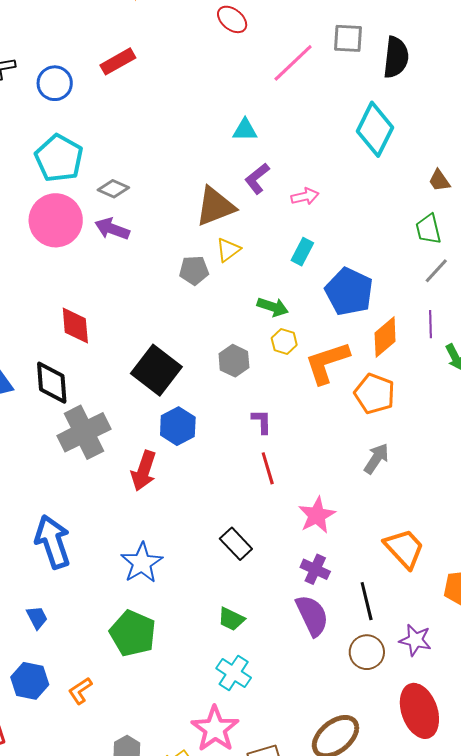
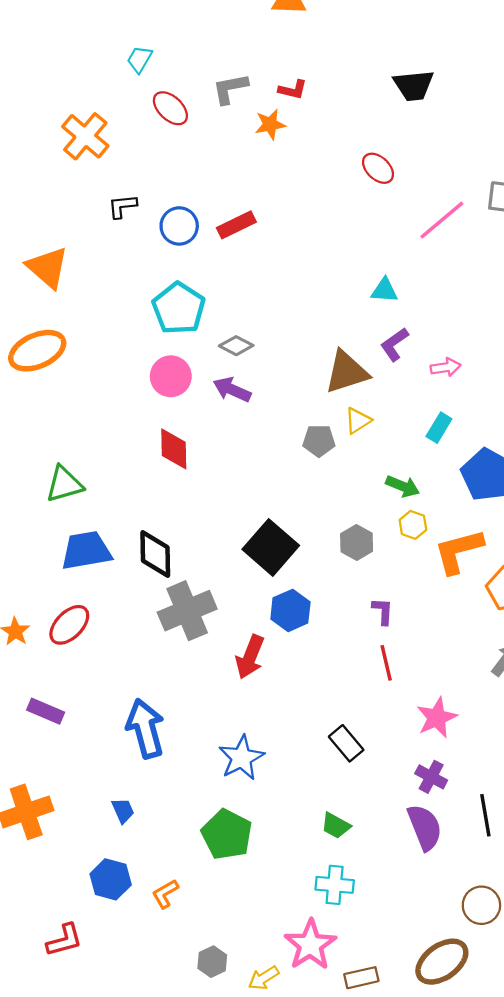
red rectangle: (118, 61) -> (236, 225), moved
pink circle: (56, 220) -> (171, 376), size x0.7
red diamond: (75, 326) -> (174, 449), moved
brown circle: (367, 652) -> (481, 905), moved
cyan cross: (234, 673) -> (335, 885), turned -32

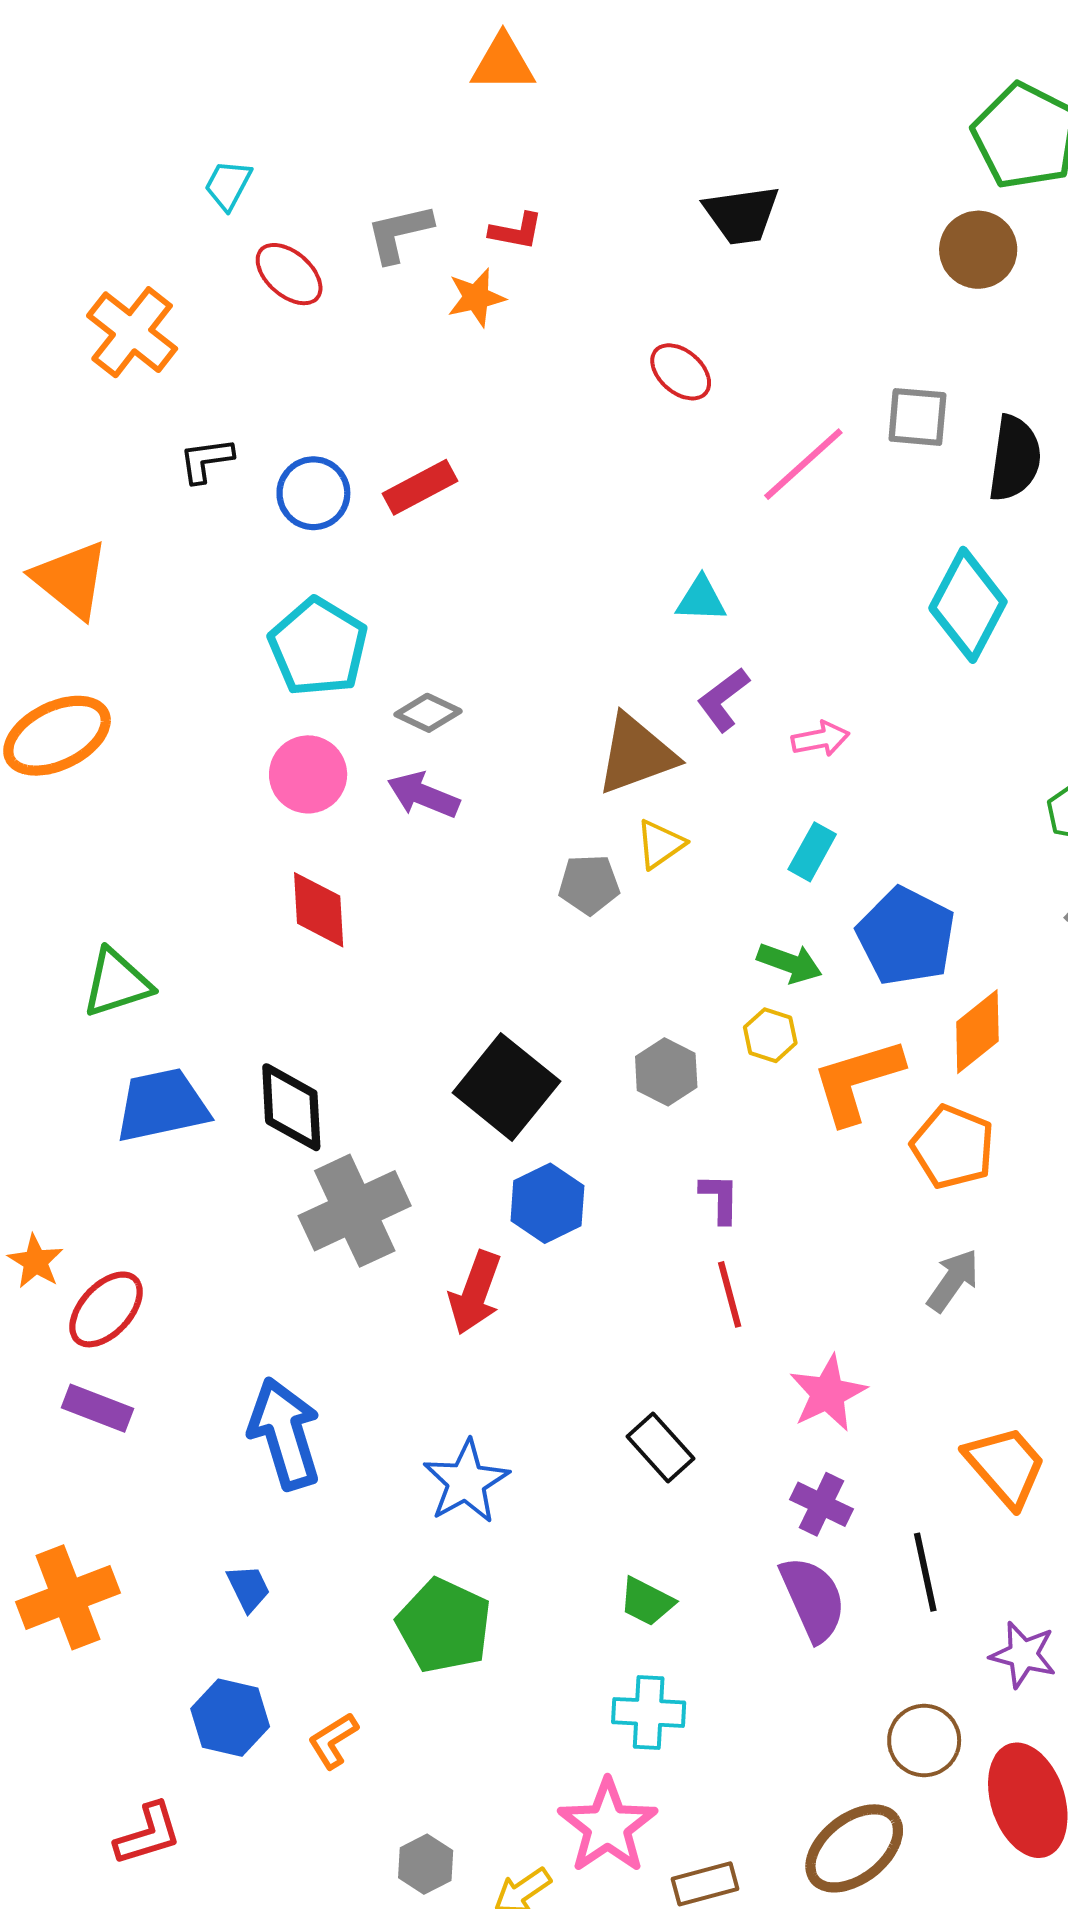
green arrow: (403, 486) -> (789, 963), moved
red ellipse: (69, 625) -> (106, 1309), moved

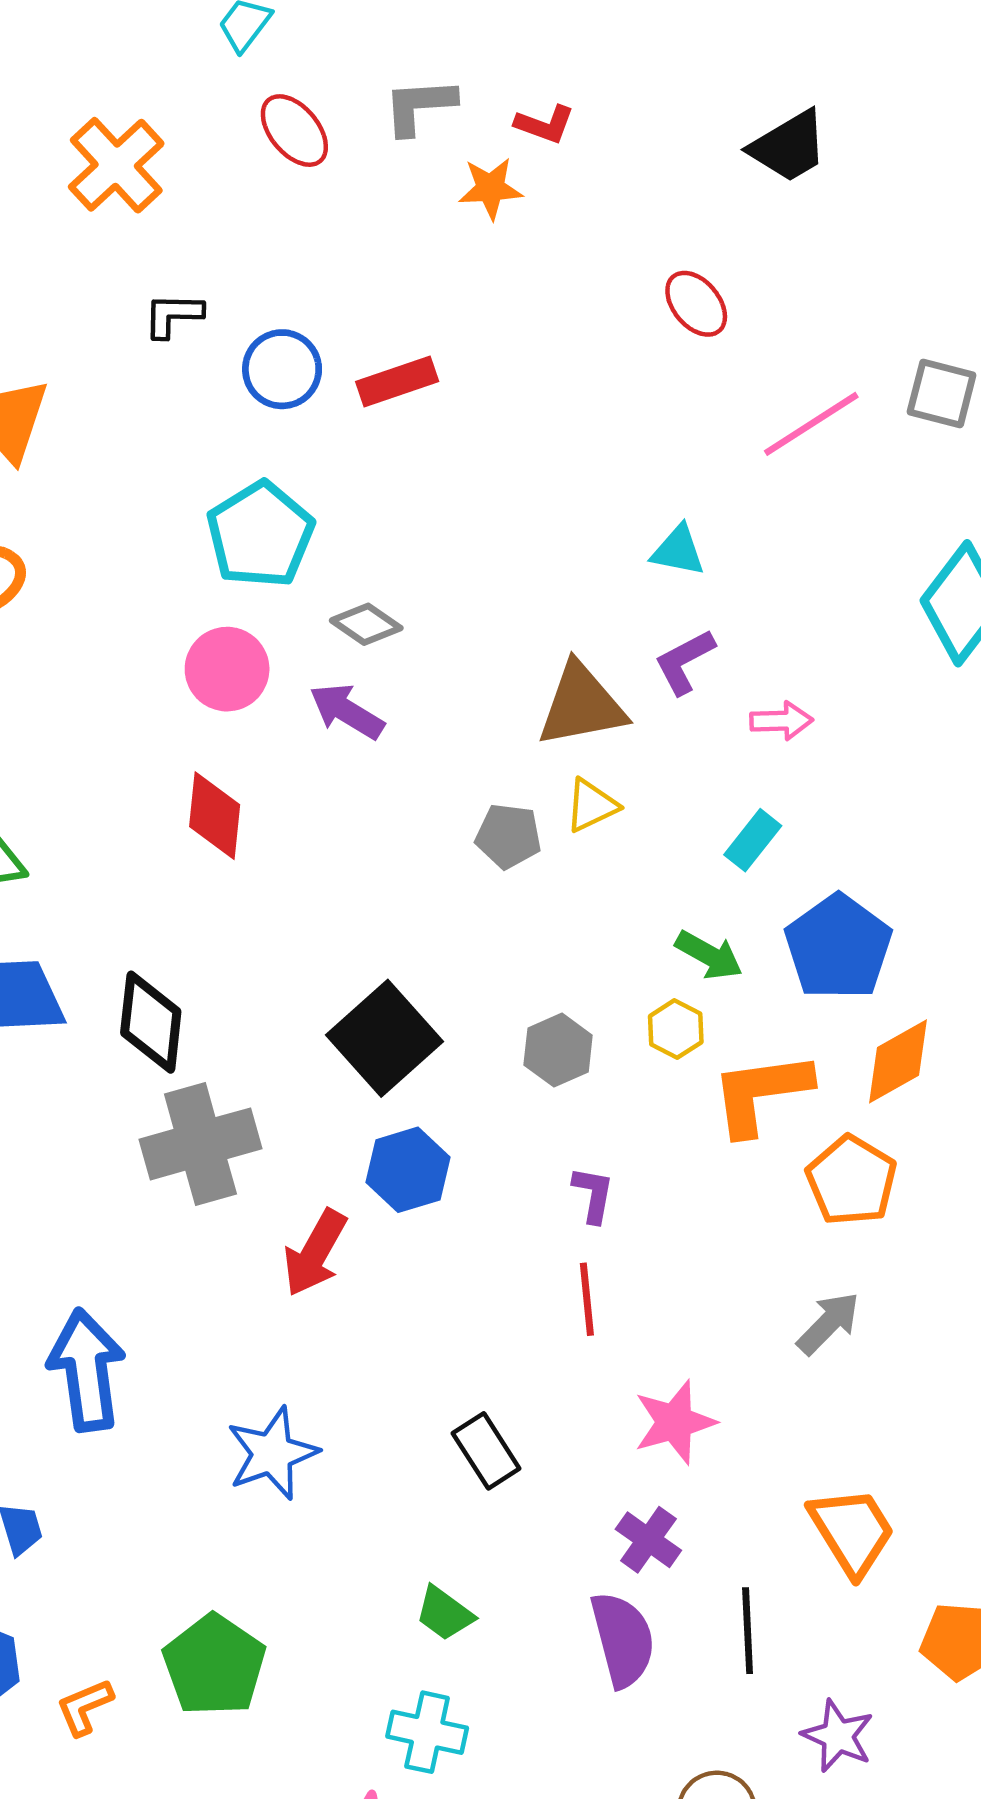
black trapezoid: (742, 215) -> (789, 146), turned -32
green pentagon: (444, 1626) -> (214, 1665), moved

